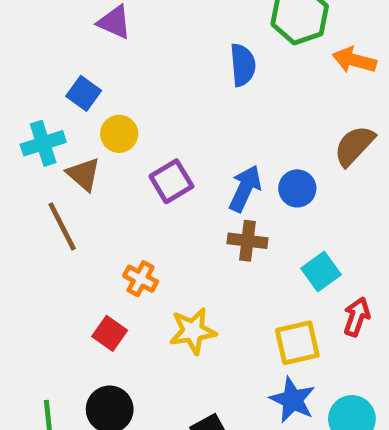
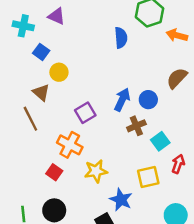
cyan cross: (43, 143) -> (23, 26), moved, turned 30
purple square: (171, 181) -> (85, 113), moved
brown cross: (247, 241) -> (136, 126), moved, turned -30
orange cross: (141, 279) -> (70, 145), size x1.5
blue star: (293, 400) -> (121, 200), moved

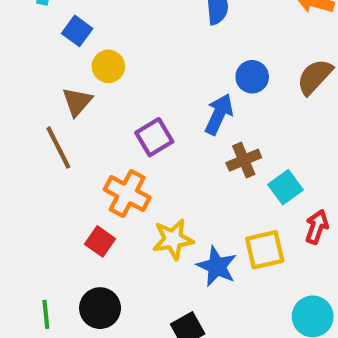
brown triangle: (41, 92) -> (77, 102), turned 30
blue circle: (148, 100) -> (252, 77), moved
blue star: (121, 200) -> (217, 266), moved

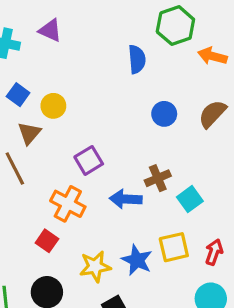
blue square: (77, 31) -> (18, 95), moved
blue arrow: (219, 114) -> (126, 199), moved, turned -112
red arrow: (317, 227) -> (214, 252), moved
yellow star: (173, 239) -> (95, 266), moved

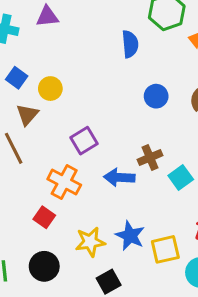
purple triangle: (50, 30) -> (47, 16), turned -30
yellow square: (174, 247) -> (165, 249), moved

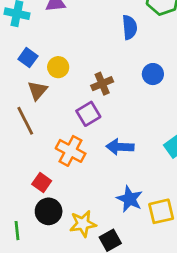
brown cross: (150, 157) -> (102, 84), moved
red square: (44, 217) -> (42, 183), moved
yellow star: (90, 242) -> (83, 224), moved
black circle: (44, 266) -> (49, 211), moved

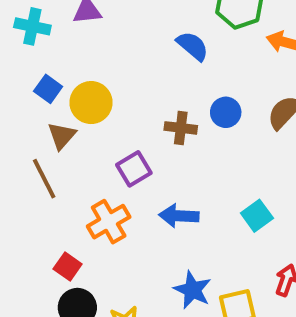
blue semicircle: (130, 27) -> (193, 46), turned -45
yellow circle: (58, 67) -> (91, 103), size x1.4
brown cross: (102, 84) -> (181, 128), moved, turned 30
orange cross: (71, 151) -> (109, 222), turned 32

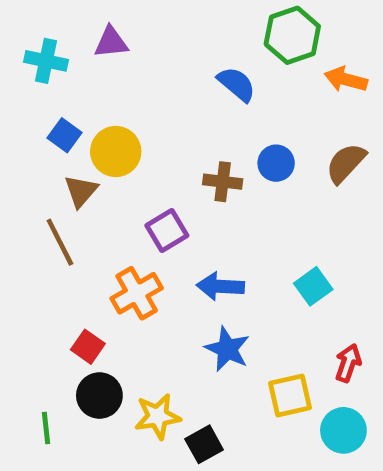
blue star: (193, 290) -> (227, 349), moved

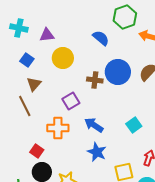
purple triangle: (111, 42) -> (47, 35), moved
yellow circle: (116, 151) -> (63, 58), moved
blue circle: (276, 163) -> (118, 72), size x1.6
blue arrow: (220, 286) -> (94, 125), turned 30
orange cross: (137, 293) -> (58, 128), turned 30

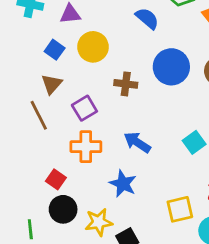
blue square: (27, 60) -> (55, 50), moved
brown cross: (95, 80) -> (126, 84), moved
purple square: (71, 101) -> (84, 108), moved
blue star: (97, 152) -> (123, 184), moved

